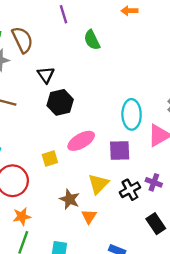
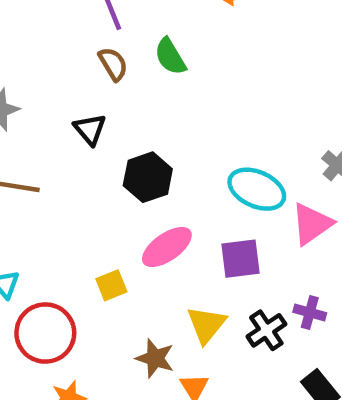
brown semicircle: (22, 40) -> (113, 64), moved, size x0.7
black hexagon: (60, 102) -> (148, 177), moved
cyan ellipse: (132, 114) -> (257, 189), turned -60

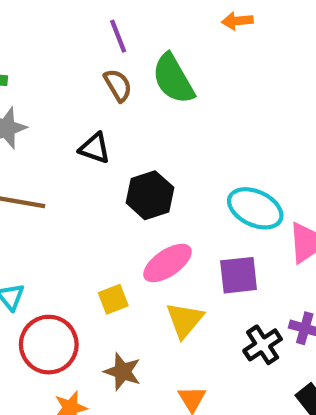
green semicircle: (170, 57) -> (173, 79), size x1.4
black triangle: (90, 129) -> (95, 148), turned -32
yellow triangle: (206, 325) -> (185, 320), moved
brown star: (155, 358) -> (123, 372), moved

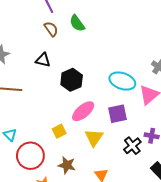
green semicircle: (173, 79) -> (77, 23), size x0.7

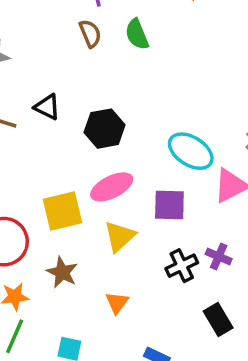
black triangle: (43, 60) -> (47, 107), moved
yellow square: (59, 131) -> (63, 211), size x1.6

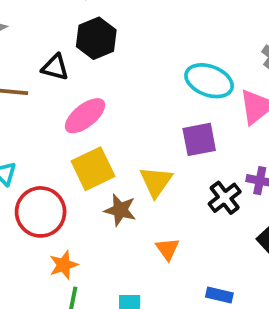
black hexagon: (105, 129) -> (96, 38), moved
pink ellipse: (112, 187) -> (85, 116), moved
brown star: (62, 272) -> (120, 210), moved

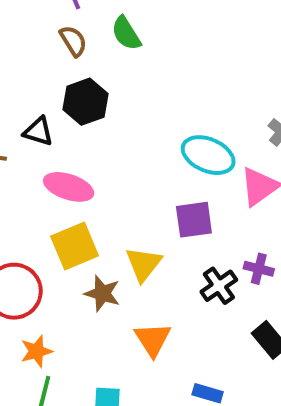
pink ellipse: (85, 116) -> (69, 187), turned 54
orange triangle: (168, 249) -> (153, 339), size x1.4

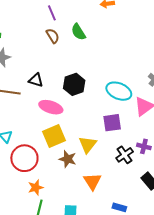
black hexagon: (86, 102) -> (74, 84), moved

